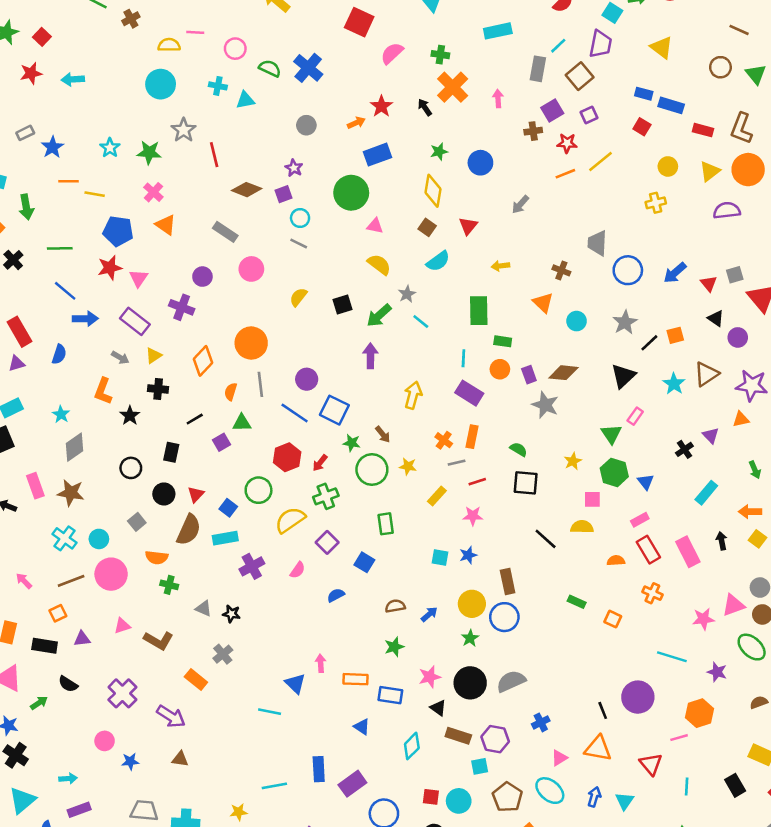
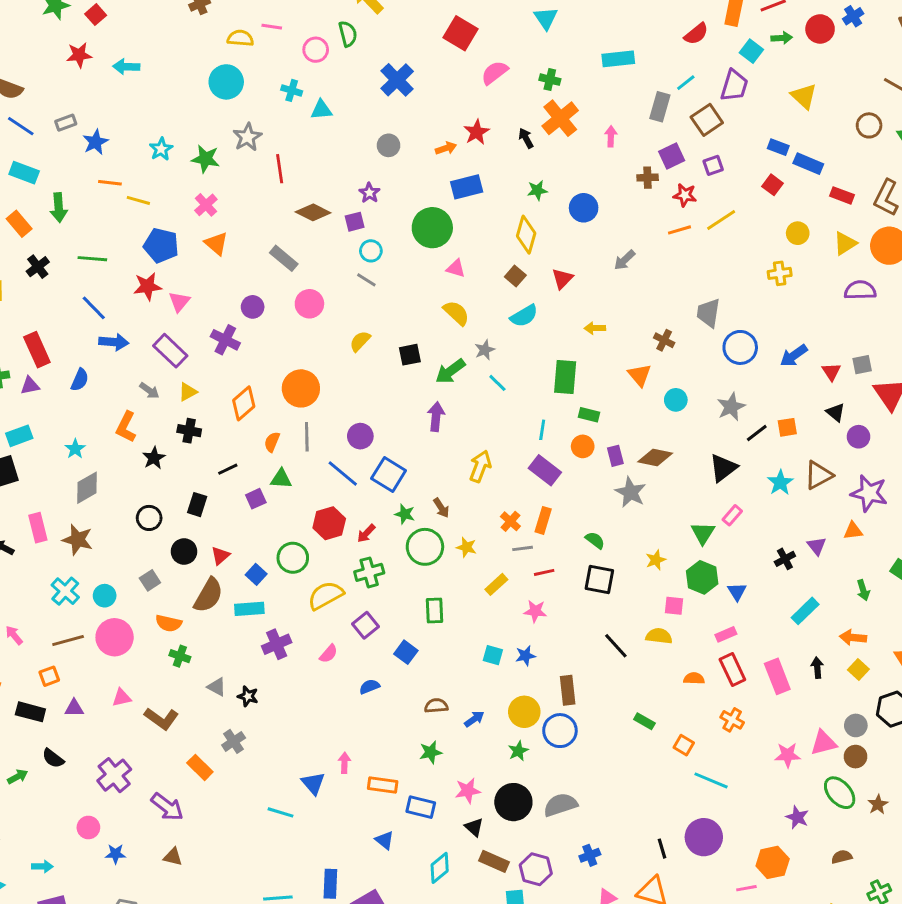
green semicircle: (270, 68) -> (348, 34), moved, turned 45
cyan line: (672, 657) -> (711, 780), moved

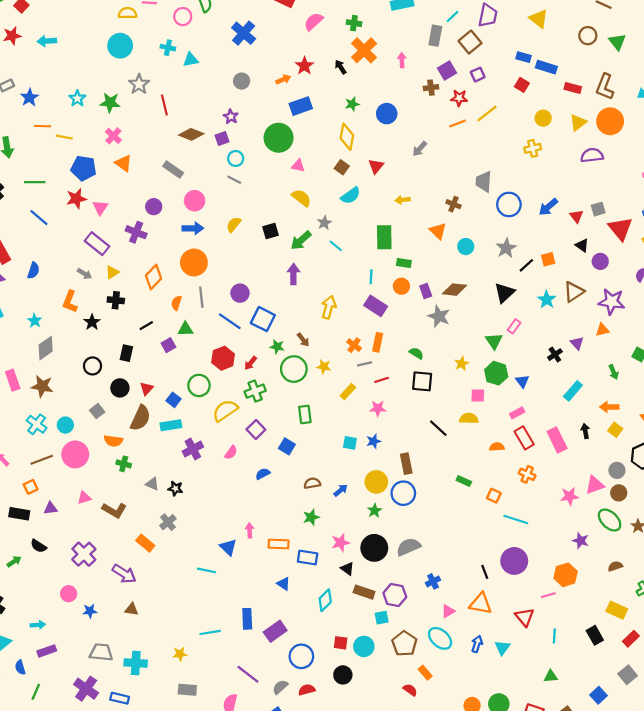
blue arrow: (114, 342) -> (193, 228), moved

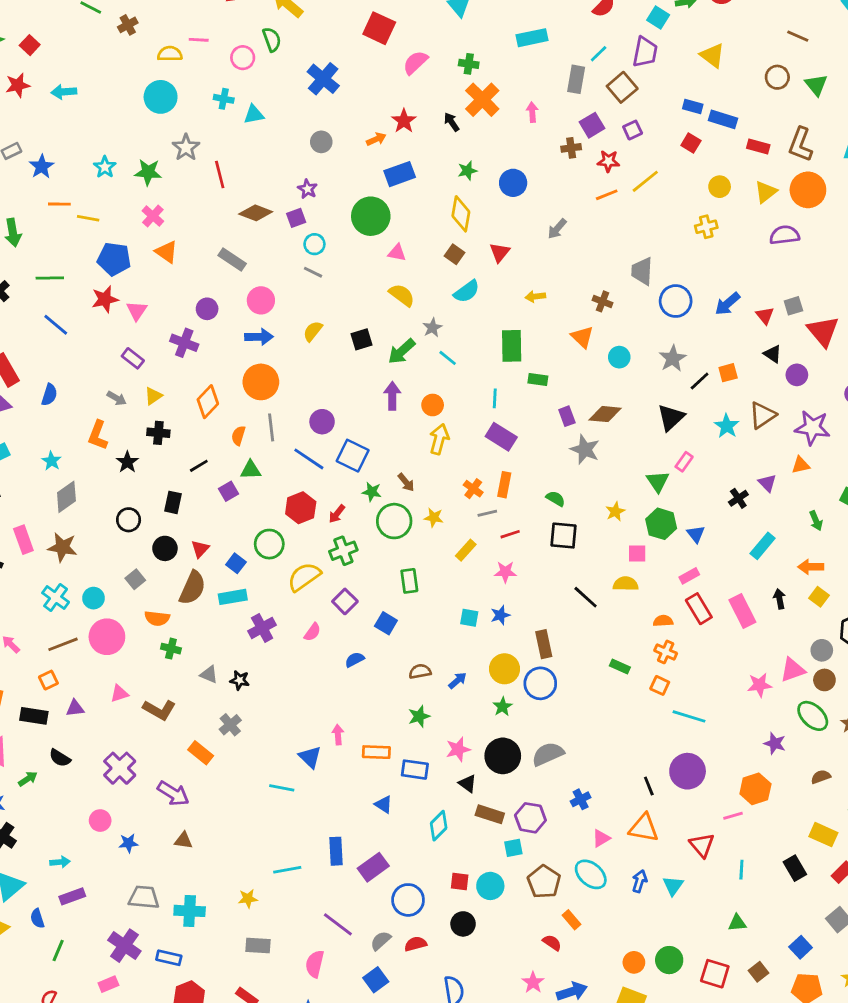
purple rectangle: (97, 244) -> (133, 358), size x0.7
orange circle: (401, 286) -> (433, 405), moved
orange cross: (527, 474) -> (666, 652), moved

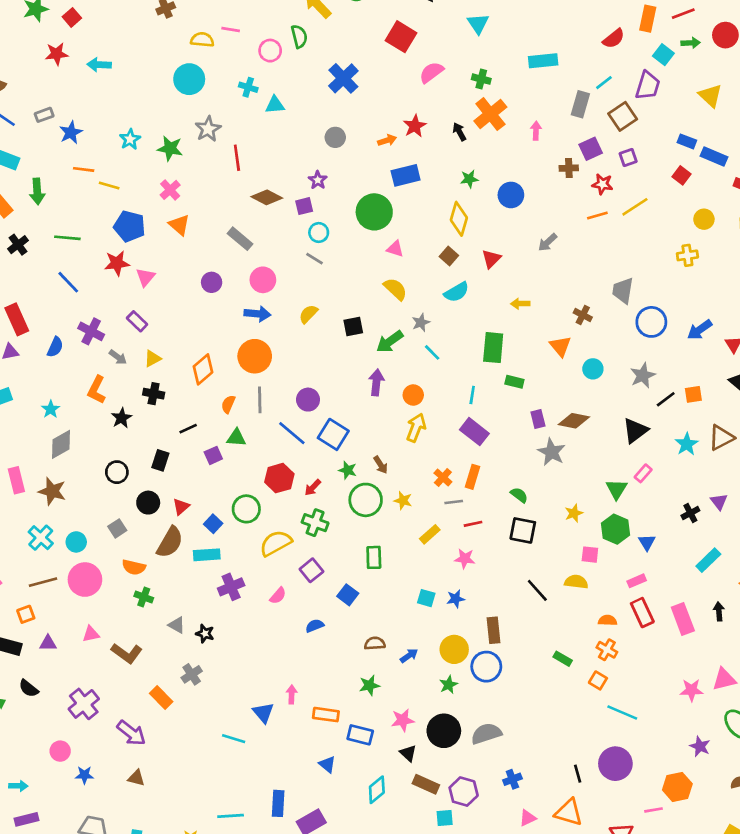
purple cross: (184, 343) -> (91, 331), moved
green cross: (343, 551) -> (315, 523), turned 35

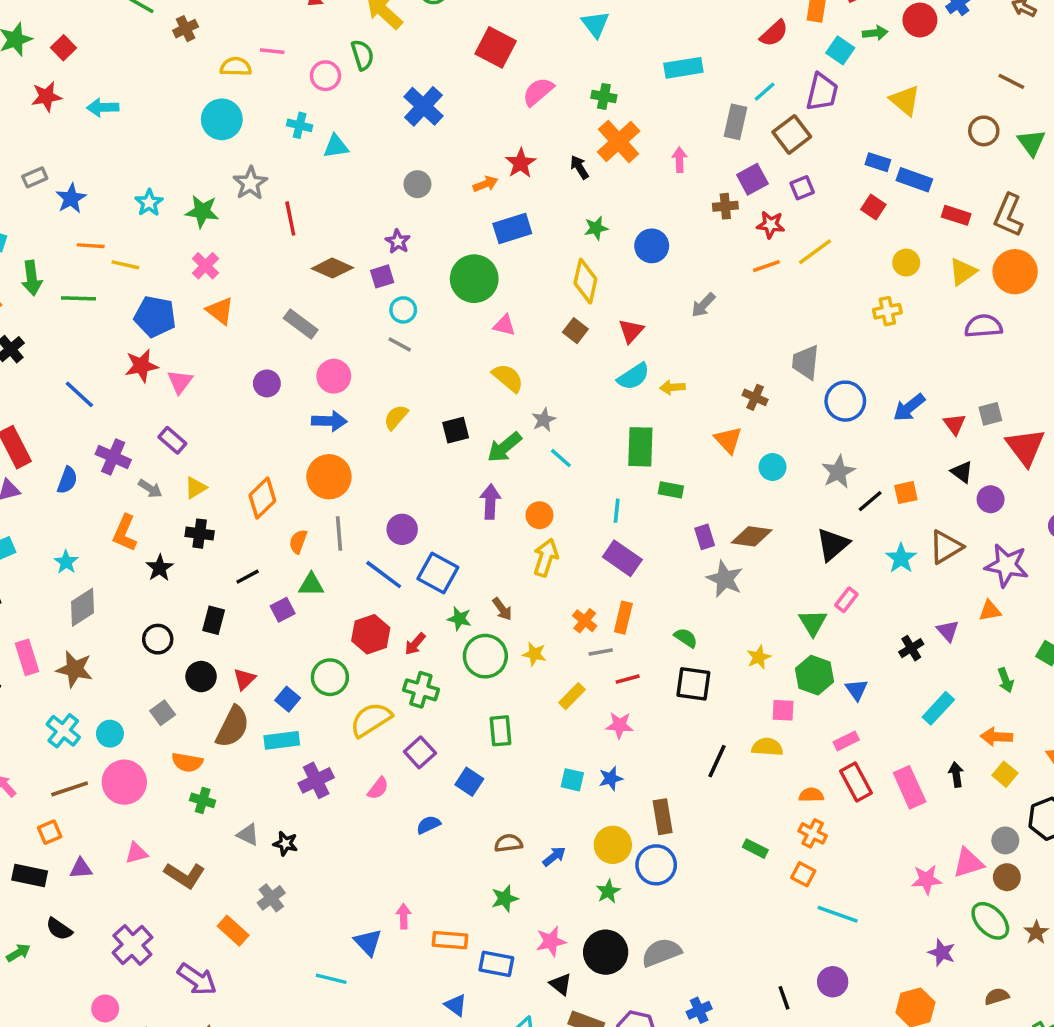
green line: (67, 238) -> (78, 298), moved
cyan semicircle: (457, 292) -> (633, 376), moved
black line: (537, 590) -> (717, 761), turned 70
purple circle: (615, 764) -> (833, 982), size x0.7

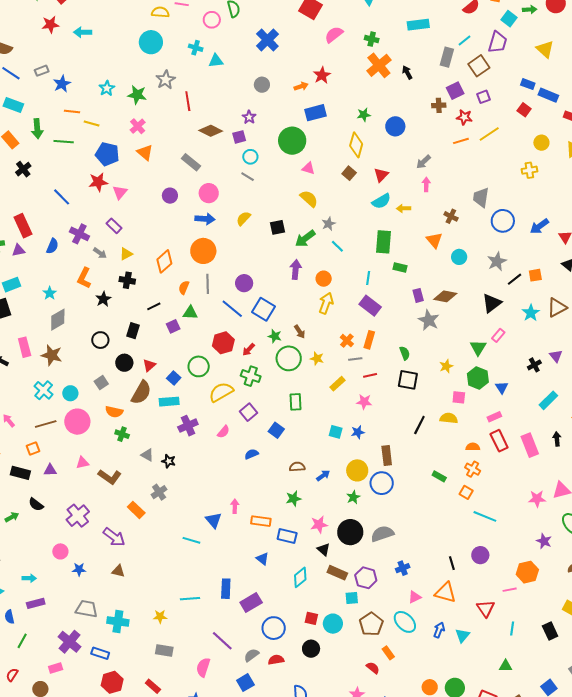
pink arrow: (679, 160) -> (426, 184), moved
black arrow: (579, 167) -> (407, 73), moved
green semicircle: (686, 638) -> (405, 353), turned 32

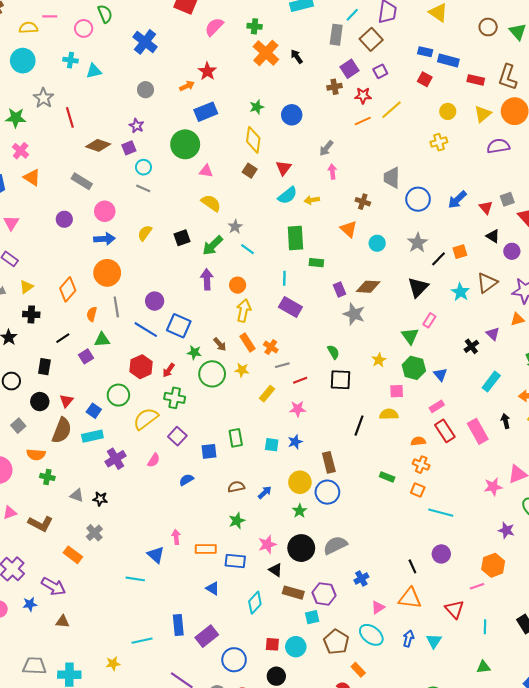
orange rectangle: (369, 340) -> (247, 343), moved, turned -42
green rectangle: (295, 402) -> (236, 438), moved
blue square: (276, 430) -> (209, 451), turned -35
blue star: (79, 569) -> (30, 604), moved

